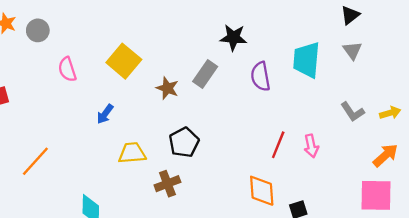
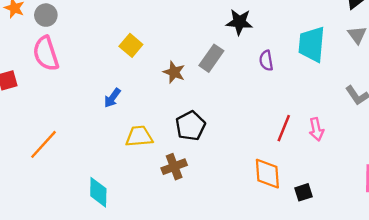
yellow square: (124, 61) -> (131, 45), size x0.7
pink semicircle: (67, 69) -> (46, 54), moved, size x1.4
purple semicircle: (261, 76) -> (266, 61), size x0.7

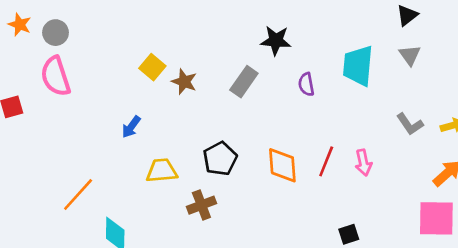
brown star: (174, 72) -> (184, 82), moved
orange line: (44, 144) -> (78, 194), moved
orange diamond: (267, 174) -> (282, 165), moved

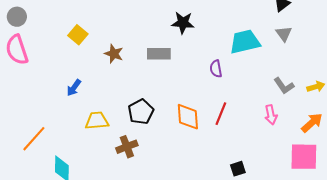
cyan trapezoid: (358, 66) -> (245, 42), turned 72
yellow square: (152, 67) -> (78, 35), moved
gray rectangle: (244, 82) -> (159, 54), turned 55
purple semicircle: (306, 84) -> (216, 69), moved
pink arrow: (363, 163) -> (271, 115), moved

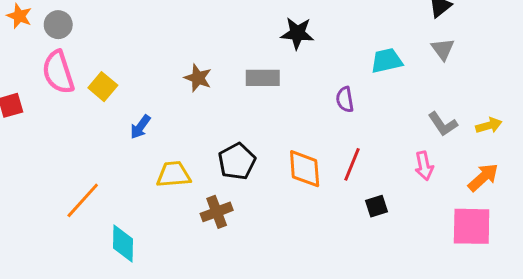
yellow square: (78, 35) -> (103, 87), moved
cyan trapezoid: (245, 42) -> (387, 61), size x0.7
black square: (238, 169) -> (377, 206), moved

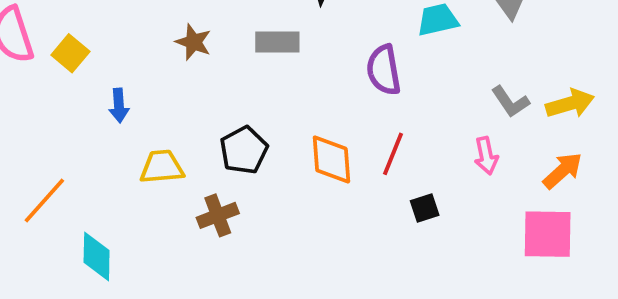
purple semicircle: (345, 100) -> (384, 70), size x1.5
yellow arrow: (489, 125) -> (570, 104), size x1.4
blue arrow: (140, 127) -> (119, 105), turned -40

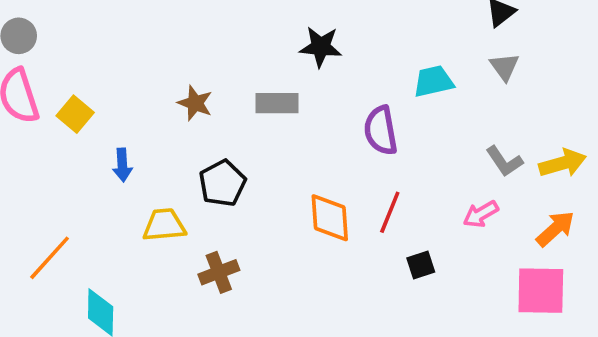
black pentagon: (244, 150) -> (222, 183), moved
pink arrow: (486, 156) -> (481, 214), turned 72

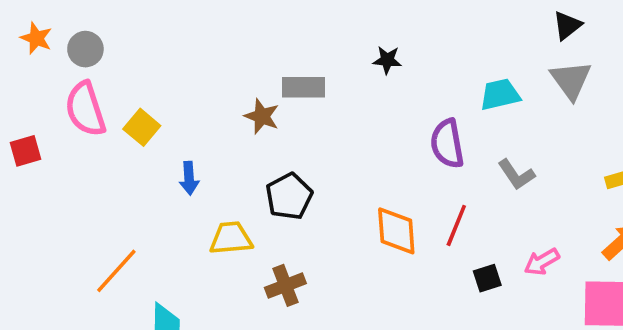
black star: (321, 47) -> (387, 60), size x0.7
gray triangle: (504, 67) -> (571, 80), size x1.4
gray rectangle: (277, 103) -> (304, 87), moved
gray L-shape: (504, 161) -> (516, 175), moved
pink arrow: (481, 214) -> (542, 262), moved

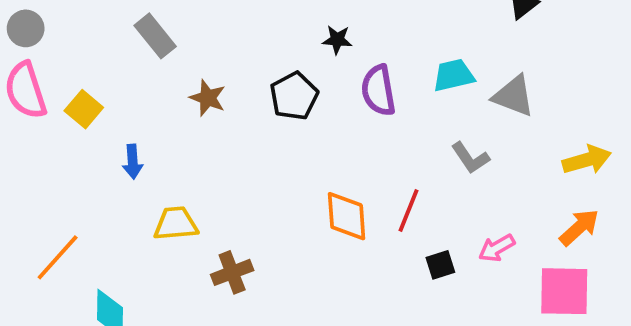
gray triangle: (571, 80) -> (514, 96), moved, turned -33
gray rectangle: (304, 87) -> (155, 36), moved, turned 51
purple semicircle: (447, 144) -> (378, 90), moved
black pentagon: (289, 196) -> (294, 96), moved

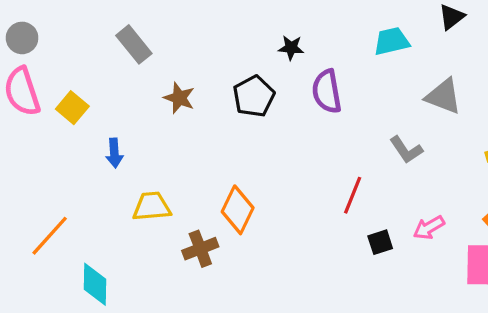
cyan trapezoid: (454, 75) -> (392, 41), moved
orange diamond: (347, 216) -> (238, 210), moved, turned 30

